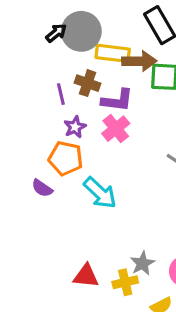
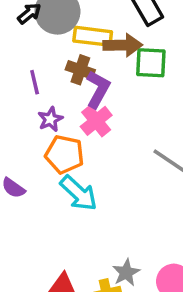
brown cross: (88, 83) -> (80, 70), moved
purple L-shape: (117, 100) -> (98, 89), turned -68
orange pentagon: (66, 158) -> (64, 154), moved

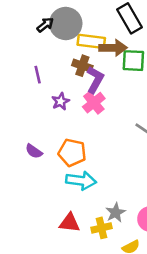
purple line: (35, 82) -> (38, 75), moved
orange pentagon: (64, 154) -> (72, 153), moved
cyan arrow: (79, 193) -> (81, 181), moved, turned -36

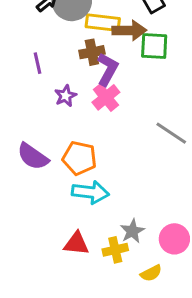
brown cross: (82, 66) -> (92, 52), turned -30
purple semicircle: (34, 151) -> (33, 156), size x1.5

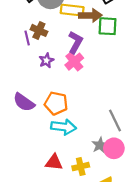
brown cross: (92, 52) -> (39, 30), moved, turned 35
gray line: (171, 133) -> (115, 120), moved, turned 30
gray star: (132, 231) -> (100, 145), moved
pink circle: (174, 239) -> (114, 148), moved

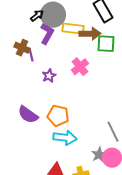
brown cross: (39, 30) -> (22, 48), moved
purple L-shape: (75, 42) -> (47, 34), moved
pink cross: (74, 62) -> (80, 67), moved

